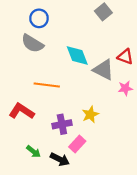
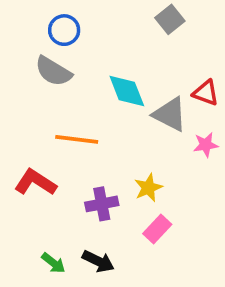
pink rectangle: (77, 144) -> (157, 229), moved
green arrow: (34, 152) -> (53, 263), moved

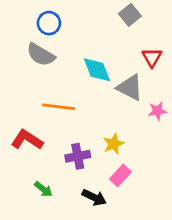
red triangle: (206, 93) -> (152, 57), moved, turned 40
black arrow: (98, 261) -> (94, 197), moved
green arrow: (53, 263) -> (43, 189), moved

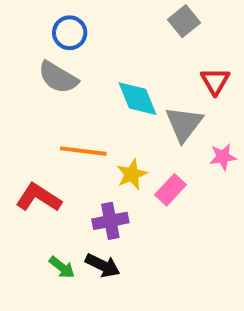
gray triangle: (130, 88) -> (184, 124), turned 40
yellow star: (113, 144) -> (132, 174), moved
pink rectangle: (120, 176) -> (170, 190), moved
black arrow: (94, 197) -> (103, 265), moved

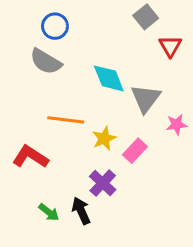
red triangle: (215, 81) -> (170, 46), moved
purple cross: (110, 221) -> (103, 183), moved, turned -36
black arrow: (103, 265) -> (81, 211), turned -140

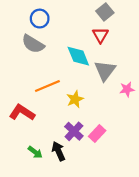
red triangle: (170, 46) -> (100, 35), moved
orange line: (66, 120) -> (47, 86), turned -30
pink rectangle: (135, 151) -> (97, 133), moved

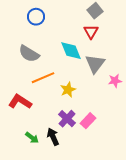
gray semicircle: (33, 44) -> (29, 54), moved

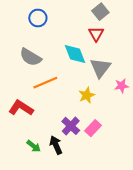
yellow star: (68, 90) -> (87, 95), moved

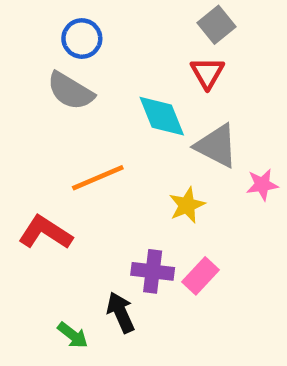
gray semicircle: (31, 57) -> (70, 91), moved
gray triangle: (100, 68) -> (217, 146), turned -40
purple cross: (71, 126) -> (153, 271), turned -36
green arrow: (34, 146) -> (73, 335), moved

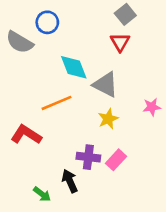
gray semicircle: (70, 91) -> (20, 42), moved
cyan diamond: (162, 116) -> (74, 67), moved
gray triangle: (217, 146) -> (105, 84), moved

